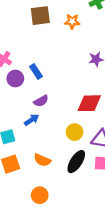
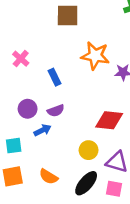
orange star: (72, 21) -> (95, 56), moved, size x1.6
purple circle: (15, 79) -> (28, 109), moved

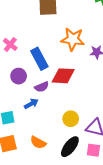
blue rectangle: (55, 77) -> (39, 59), size x1.5
purple circle: (28, 109) -> (19, 76), moved
red diamond: (109, 120) -> (63, 76), moved

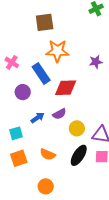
orange star: (73, 39) -> (57, 51), moved
purple semicircle: (42, 87) -> (59, 114), moved

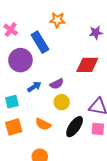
orange star: (57, 51) -> (57, 20), size x0.7
red diamond: (66, 88) -> (87, 65), moved
purple circle: (23, 92) -> (20, 60), size x1.5
yellow circle: (77, 128) -> (62, 102), moved

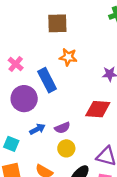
cyan square: (12, 102) -> (11, 144), turned 32

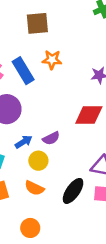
blue rectangle: (47, 80) -> (23, 71), moved
yellow circle: (66, 148) -> (38, 161), moved

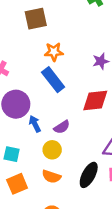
blue rectangle: (23, 71) -> (53, 80), moved
blue arrow: (24, 142) -> (35, 124), moved, turned -77

